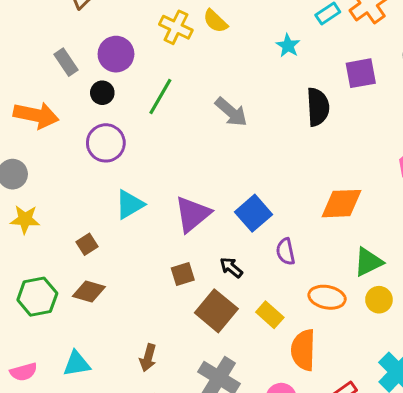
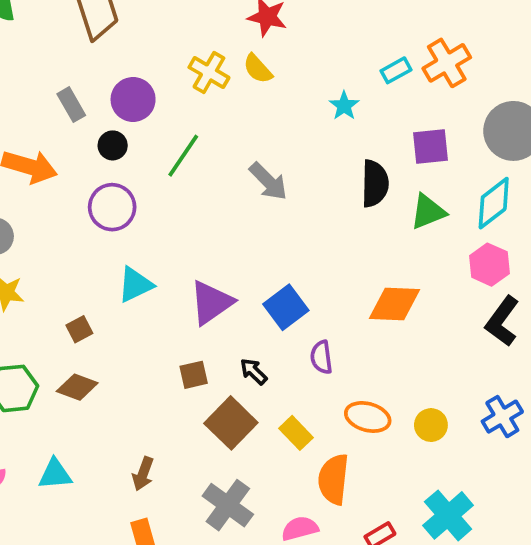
green triangle: (368, 262) -> (428, 212), moved

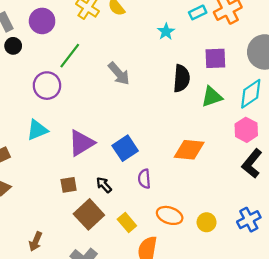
black circle: (113, 145) -> (13, 46), moved
purple circle: (112, 207) -> (47, 86), moved

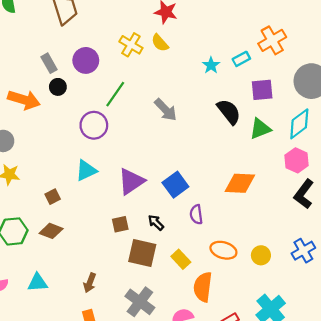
cyan rectangle: (198, 12) -> (241, 59), moved
black semicircle: (181, 78) -> (229, 112), turned -40
brown square: (89, 214) -> (142, 253), turned -32

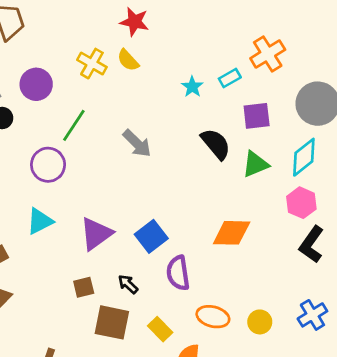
purple semicircle: (196, 214) -> (178, 273), size x1.4

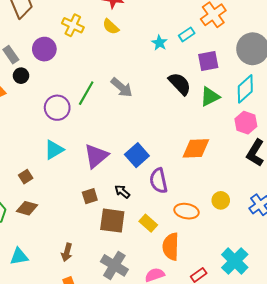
yellow cross: (92, 64) -> (73, 25), moved
green line: (74, 125) -> (86, 93), moved
yellow circle: (260, 322) -> (221, 200), moved

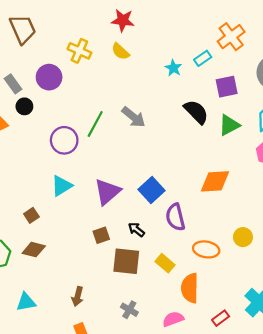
gray cross: (114, 265) -> (129, 310), size x0.6

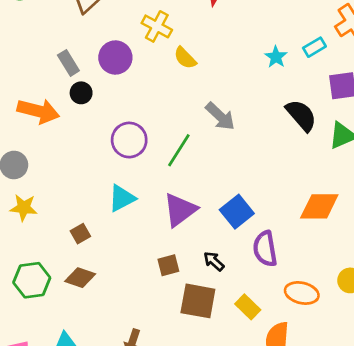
yellow semicircle: (120, 52) -> (185, 58), moved
green line: (95, 124) -> (179, 150), moved

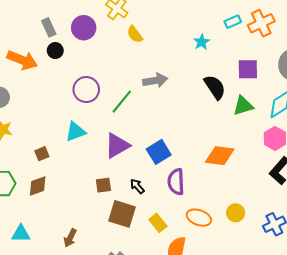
cyan rectangle: (314, 47) -> (233, 22), moved
gray arrow: (220, 116) -> (155, 80), turned -60
brown diamond: (80, 278) -> (38, 186), turned -45

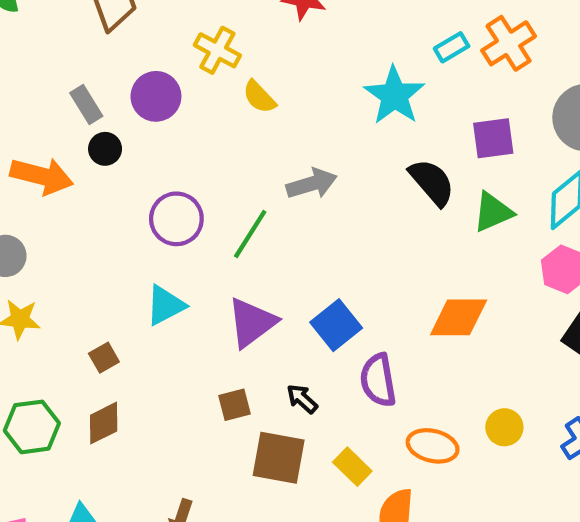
cyan star: (202, 42) -> (394, 96), size x1.8

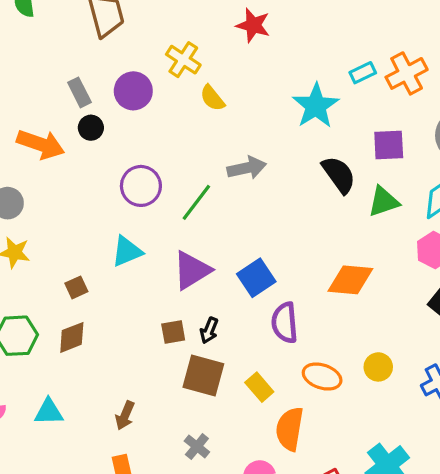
black arrow: (302, 399) -> (209, 330), moved, turned -115

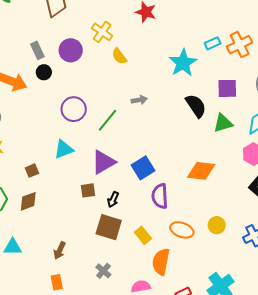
gray arrow: (247, 168) -> (139, 100), size x0.7
brown square: (173, 332) -> (88, 190), moved

